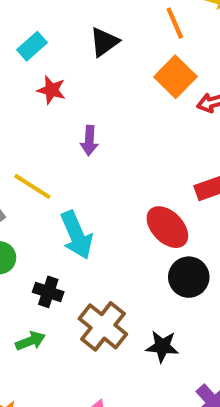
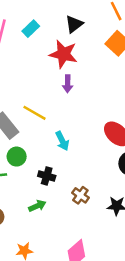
red star: (51, 90) -> (63, 54), moved, size x1.6
cyan arrow: (76, 235) -> (62, 141), size x0.7
brown cross: (103, 326) -> (80, 195), size x0.6

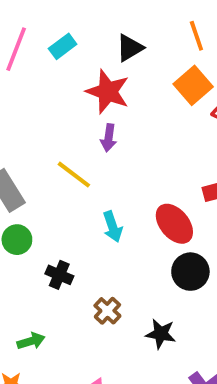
yellow line: (35, 113) -> (74, 175), moved
cyan arrow: (62, 141) -> (113, 227), moved
green arrow: (37, 206) -> (31, 341), moved

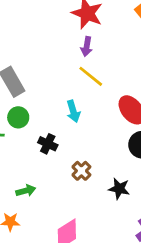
yellow line: (74, 175) -> (91, 76), moved
cyan arrow: (113, 227) -> (73, 111), moved

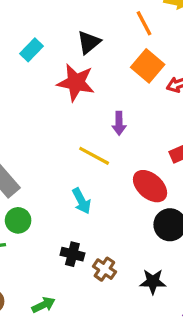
purple arrow: (87, 47) -> (119, 123), moved
black cross: (48, 144) -> (72, 254), moved

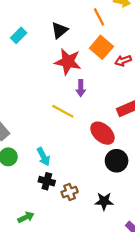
red star: (76, 82) -> (68, 62), moved
cyan arrow: (81, 201) -> (43, 157), moved
brown cross: (104, 269) -> (70, 192), turned 35

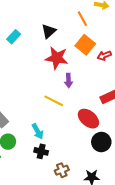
cyan arrow: (43, 157) -> (38, 131), moved
black cross: (47, 181) -> (41, 151), moved

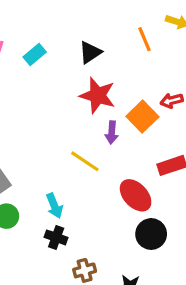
orange square: (85, 45) -> (142, 117), moved

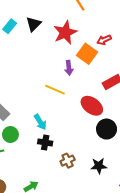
black triangle: (90, 52) -> (34, 24), moved
red star: (98, 95) -> (65, 32), moved, turned -30

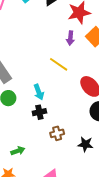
purple arrow: (69, 68) -> (70, 38), moved
black cross: (45, 142) -> (39, 112), turned -32

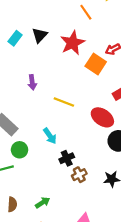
purple arrow: (70, 38) -> (32, 82), moved
black cross: (39, 112) -> (67, 158), moved

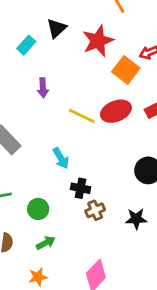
cyan rectangle: (15, 38) -> (26, 45), moved
red ellipse: (102, 117) -> (116, 111), moved, turned -60
green circle: (20, 150) -> (38, 209), moved
black cross: (67, 158) -> (80, 188), turned 32

